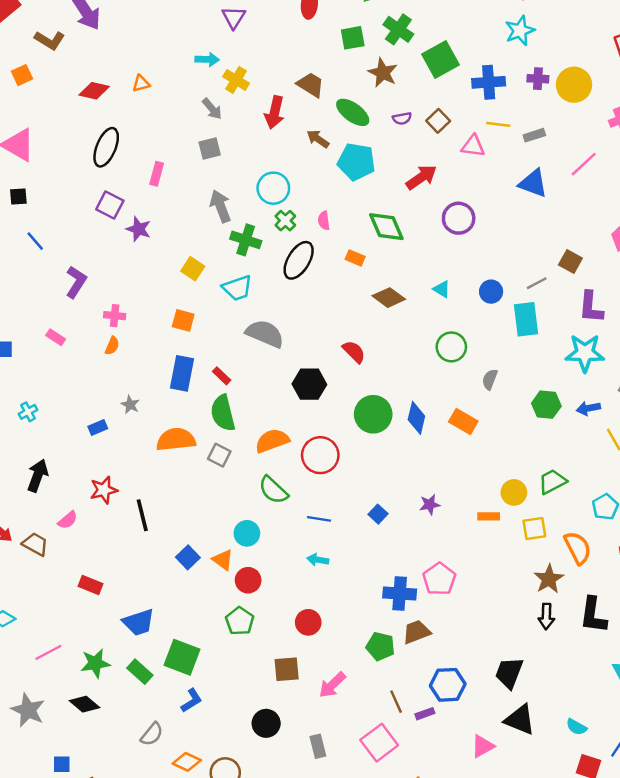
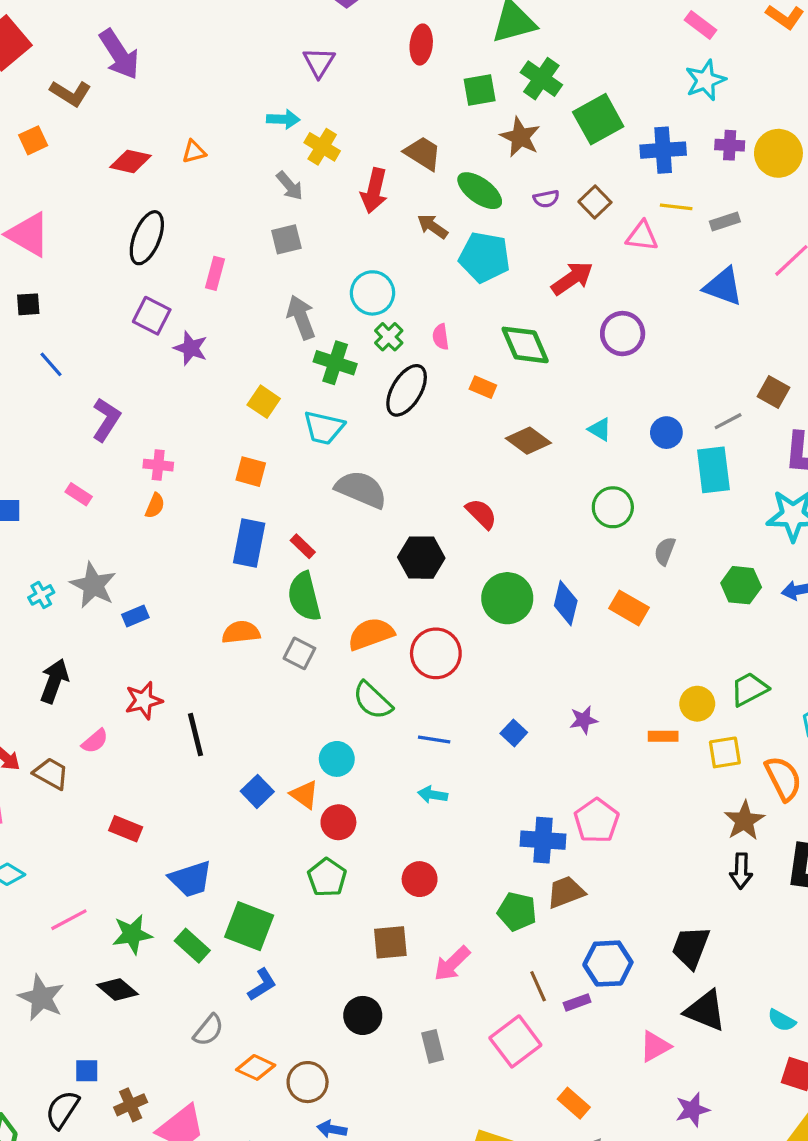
cyan trapezoid: (237, 288) -> (324, 428), turned 32
gray star: (130, 405) -> (93, 585), moved, size x1.8
orange semicircle: (176, 440) -> (241, 632), size x0.7

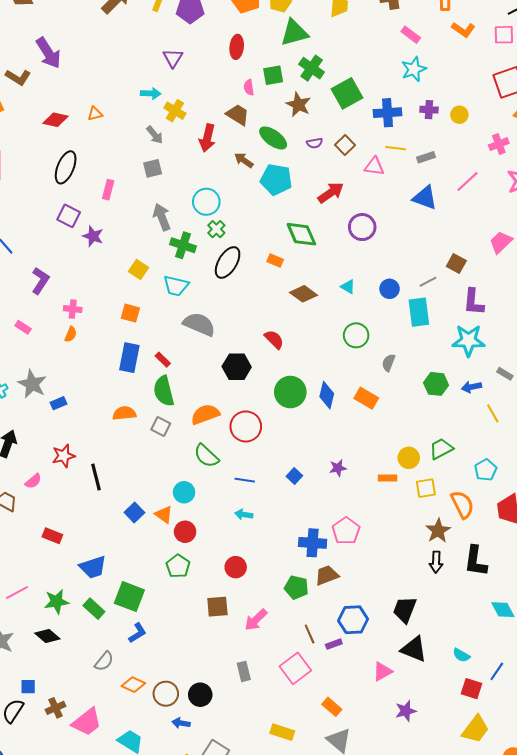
yellow circle: (778, 153) -> (459, 115), size x0.6
pink semicircle: (441, 337) -> (249, 87), moved
black circle: (363, 1015) -> (200, 695), moved

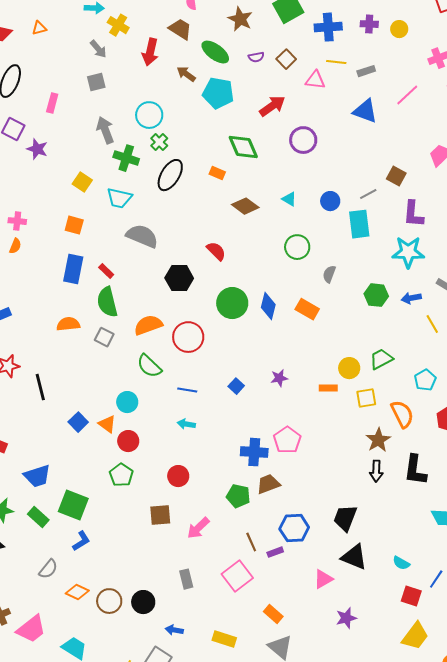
blue arrow: (181, 723) -> (174, 630), moved

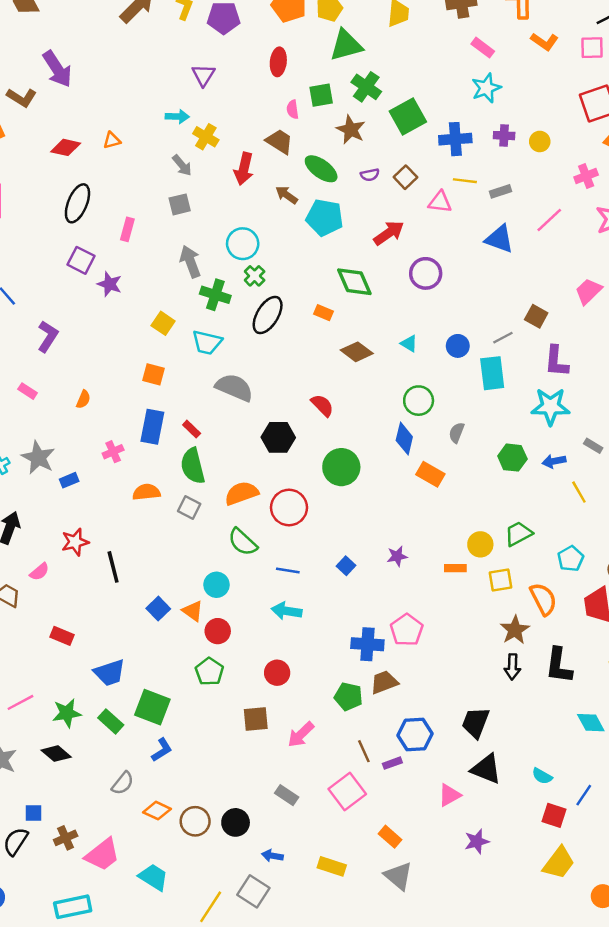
pink cross: (17, 221) -> (113, 452), moved, turned -30
blue diamond: (268, 306) -> (404, 439), moved
cyan arrow: (186, 424) -> (287, 611), size x1.4
gray rectangle: (186, 579) -> (287, 795), turned -42

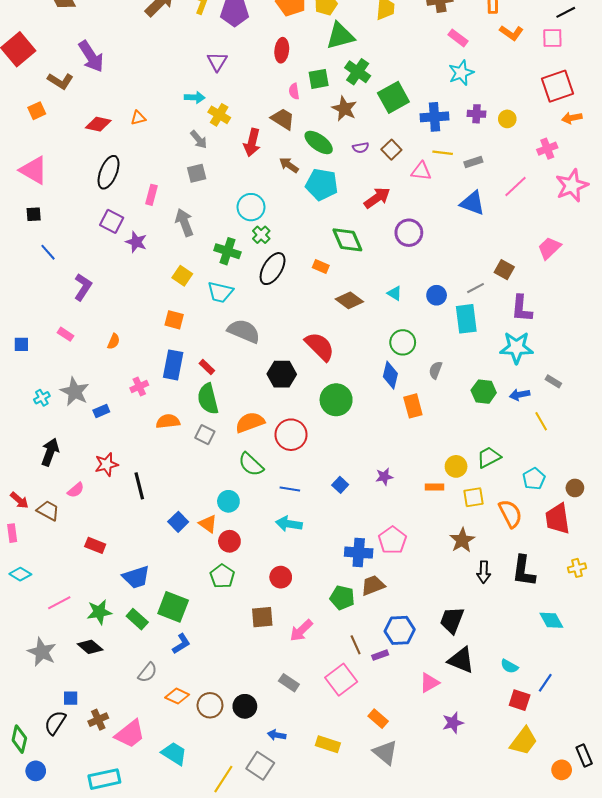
gray arrow: (190, 262) -> (184, 222), moved
red semicircle: (322, 405) -> (320, 346), size x1.5
orange rectangle: (430, 474) -> (413, 406), turned 45
brown star: (515, 630) -> (462, 540), moved

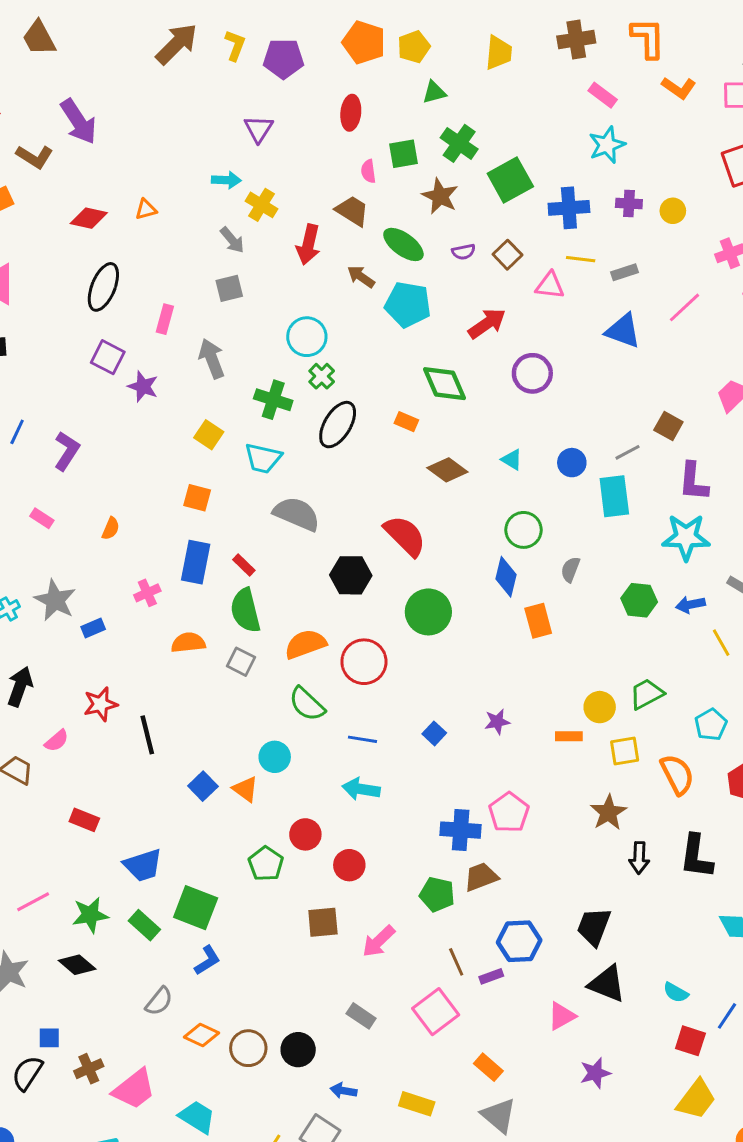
green triangle: (340, 36) -> (434, 92), size x0.6
blue line: (48, 252) -> (17, 432), moved, turned 66
red circle: (229, 541) -> (305, 834), moved

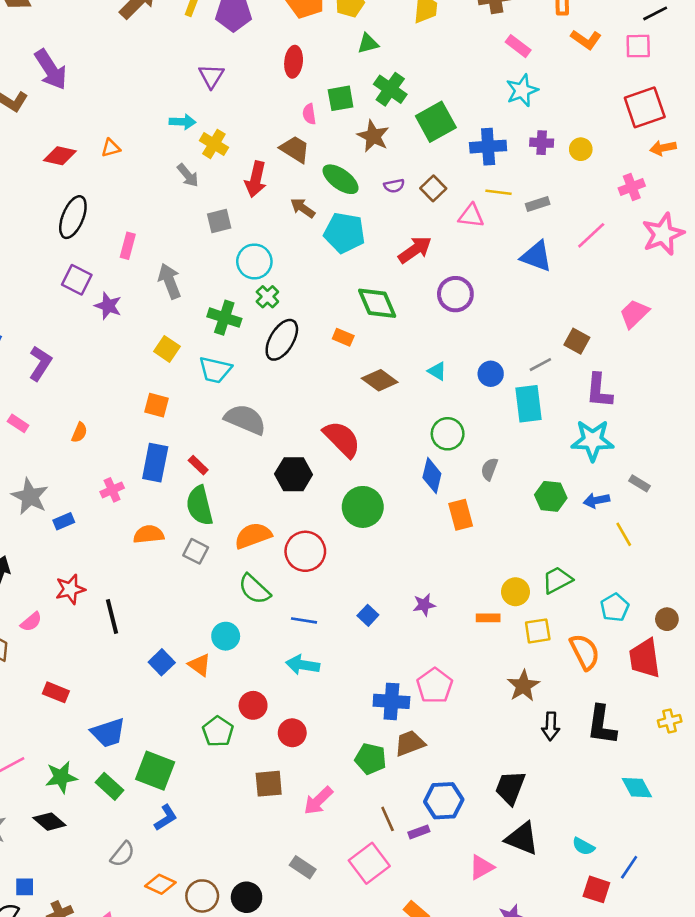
gray square: (229, 288) -> (219, 221), moved

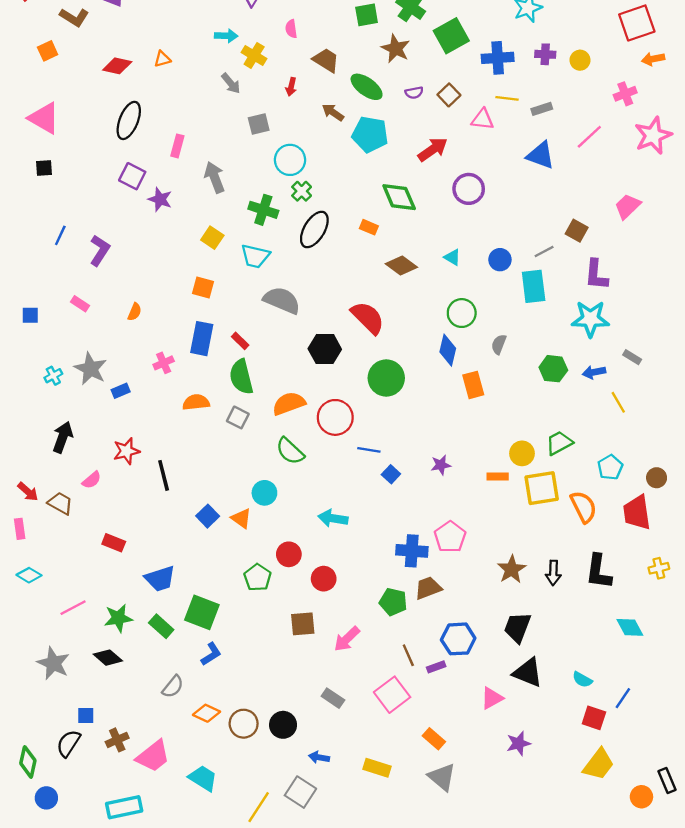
pink semicircle: (309, 114) -> (291, 29), moved
red arrow: (256, 179) -> (291, 87), size x0.6
blue line: (304, 620) -> (369, 450), moved
yellow square: (538, 631) -> (542, 488), size x1.5
brown star: (523, 686) -> (512, 569), moved

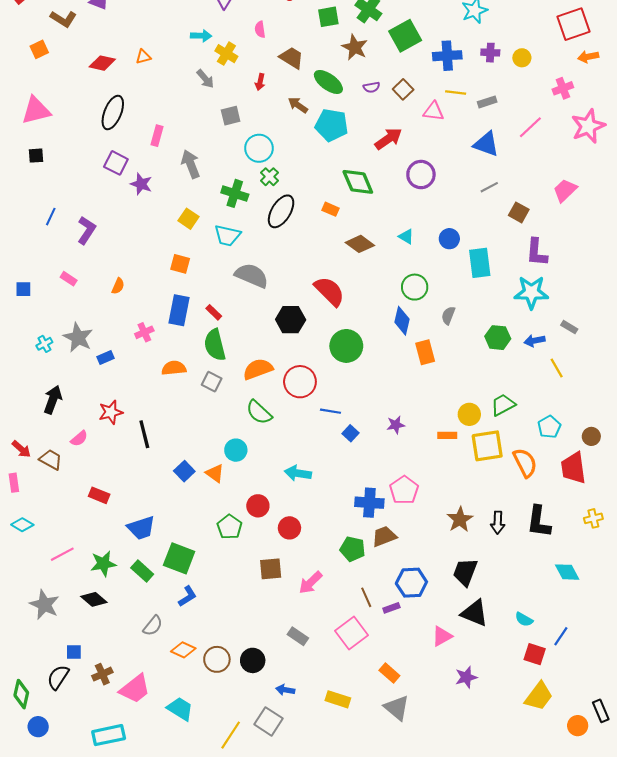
pink triangle: (44, 118) -> (36, 110), turned -44
gray line: (544, 252) -> (489, 187), moved

